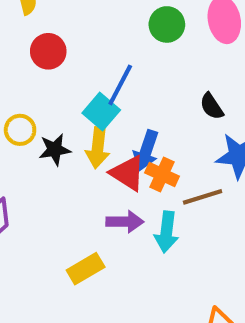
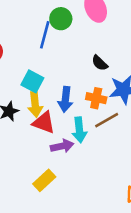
blue line: (120, 85) -> (45, 35), moved
red triangle: (128, 173) -> (44, 123), moved
orange cross: (162, 175) -> (96, 98), moved
cyan arrow: (167, 232) -> (79, 130), moved

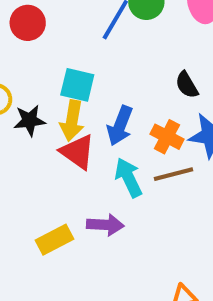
cyan square: (32, 81) -> (77, 85), turned -30
cyan arrow: (79, 130) -> (128, 178), turned 145
purple arrow: (62, 146) -> (105, 225), moved

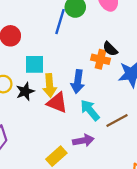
cyan square: (77, 85) -> (34, 64), moved
orange cross: (167, 137) -> (100, 59), moved
brown line: (174, 174) -> (117, 121), moved

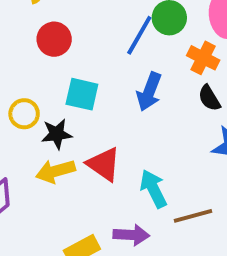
orange cross: (100, 59) -> (203, 58), moved
blue arrow: (78, 82) -> (149, 92), moved
yellow arrow: (50, 86) -> (55, 171), moved, turned 65

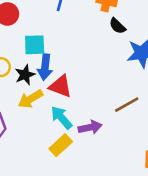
blue arrow: (149, 92) -> (45, 67), moved
cyan arrow: (153, 189) -> (61, 118), moved

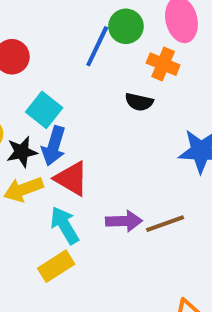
black semicircle: (117, 26) -> (139, 102), moved, turned -42
cyan square: (35, 45) -> (44, 110), turned 30
purple arrow: (90, 127) -> (124, 221), moved

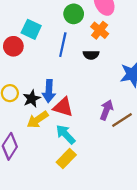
blue line: (97, 46) -> (63, 45), moved
orange cross: (163, 64) -> (100, 30), turned 30
cyan square: (44, 110) -> (31, 29), moved
purple arrow: (124, 221) -> (106, 110), moved, turned -54

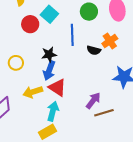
orange cross: (100, 30) -> (110, 41), moved
blue line: (63, 45) -> (72, 35), turned -30
black star: (32, 99) -> (49, 54), moved
cyan arrow: (66, 134) -> (53, 111), turned 42

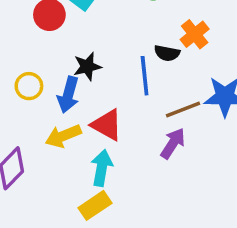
blue line: (72, 35) -> (145, 76), moved
blue arrow: (49, 71) -> (68, 95), moved
brown line: (104, 113) -> (183, 109), moved

